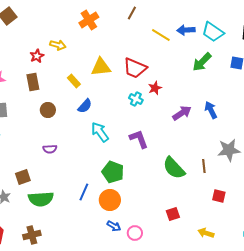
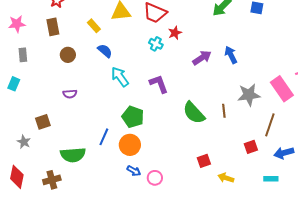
blue semicircle: (85, 106) -> (105, 51), turned -91
red square: (219, 196) -> (251, 147), moved, turned -32
green semicircle: (41, 199) -> (73, 155), moved
red square: (173, 214) -> (204, 161), moved

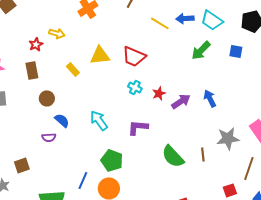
red star: (175, 33) -> (159, 93), moved
blue semicircle: (105, 51) -> (62, 120), moved
purple L-shape: (159, 84) -> (138, 127), turned -65

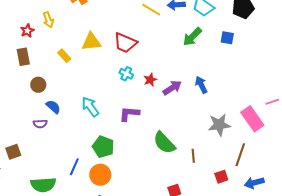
yellow arrow: (57, 33) -> (48, 20), turned 56
brown line: (203, 154) -> (193, 156), moved

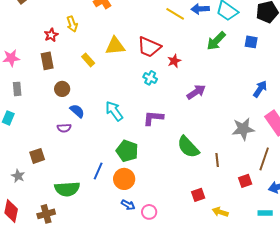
red star: (150, 80) -> (174, 61), moved
blue arrow: (201, 85) -> (260, 89), moved, turned 60

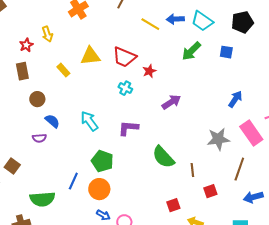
brown square: (37, 156) -> (12, 166), turned -35
red square: (245, 181) -> (210, 191), moved

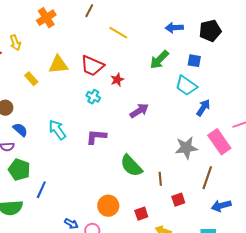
blue arrow: (175, 19) -> (174, 28), moved
cyan trapezoid: (202, 21) -> (186, 86), moved
green pentagon: (102, 161) -> (19, 170), moved
orange circle: (99, 189) -> (108, 206), moved

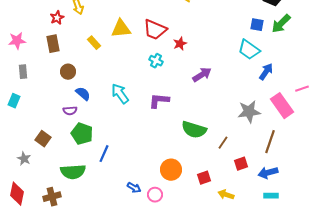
green arrow: (159, 60) -> (281, 24), moved
green semicircle: (131, 166) -> (194, 130), turned -30
brown line: (160, 179) -> (223, 143), turned 40
blue arrow: (221, 206) -> (268, 173), moved

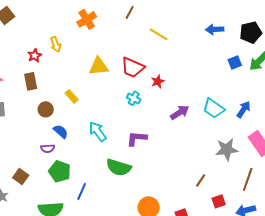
blue square: (257, 25) -> (235, 62), turned -32
yellow rectangle: (94, 43) -> (72, 96), moved
cyan trapezoid: (249, 50) -> (214, 108), moved
green semicircle: (194, 130) -> (119, 167), moved

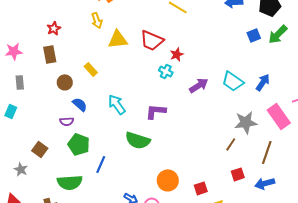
yellow arrow: (56, 44) -> (97, 20), moved
cyan cross: (134, 98) -> (166, 71), moved
brown line: (201, 180) -> (231, 144), moved

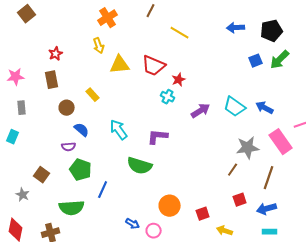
blue arrow: (263, 82) -> (265, 108), turned -96

